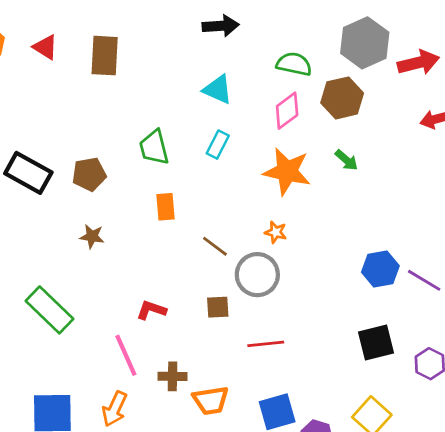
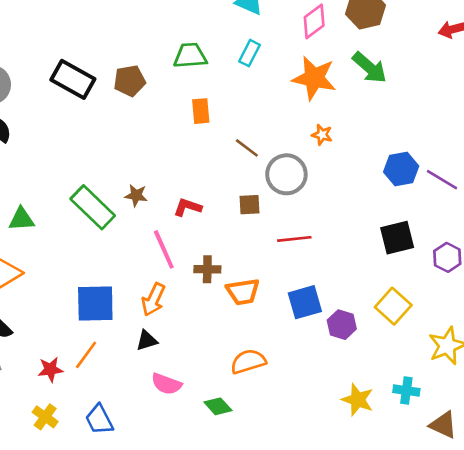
green trapezoid: (154, 147) -> (190, 56), turned 100
green arrow: (346, 160) -> (369, 68), size x1.6
orange star: (276, 232) -> (322, 135), moved
brown star: (92, 236) -> (136, 195), moved

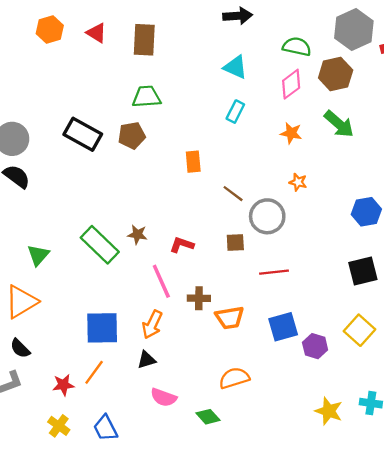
green trapezoid: (190, 56) -> (147, 97), moved
orange star: (314, 78) -> (291, 133), size x0.6
green triangle: (21, 219) -> (38, 255), turned -45

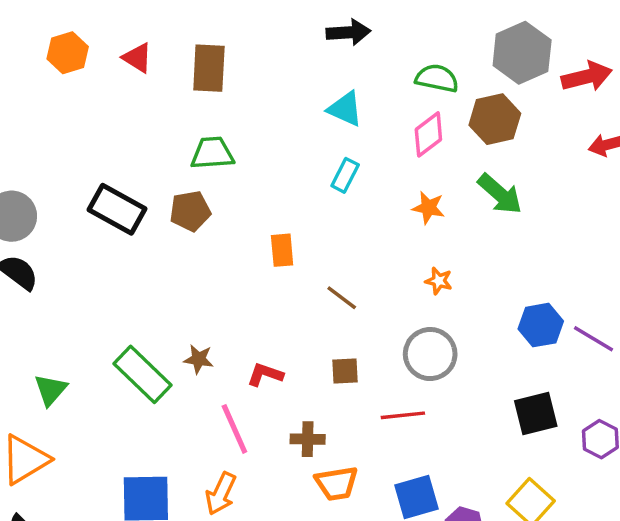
gray circle: (267, 216) -> (430, 354), moved
brown cross: (199, 298) -> (308, 439), moved

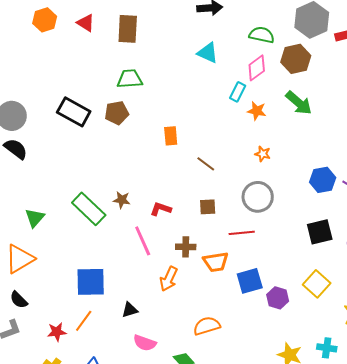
cyan rectangle: (345, 175) -> (238, 92), moved
orange trapezoid: (337, 483) -> (216, 262), moved
orange arrow: (221, 494) -> (169, 279), moved

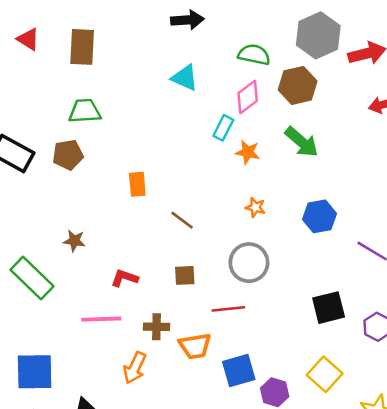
blue hexagon: (323, 180) -> (320, 216), moved
brown star: (122, 200) -> (74, 241), moved
pink line: (143, 241) -> (101, 319), turned -68

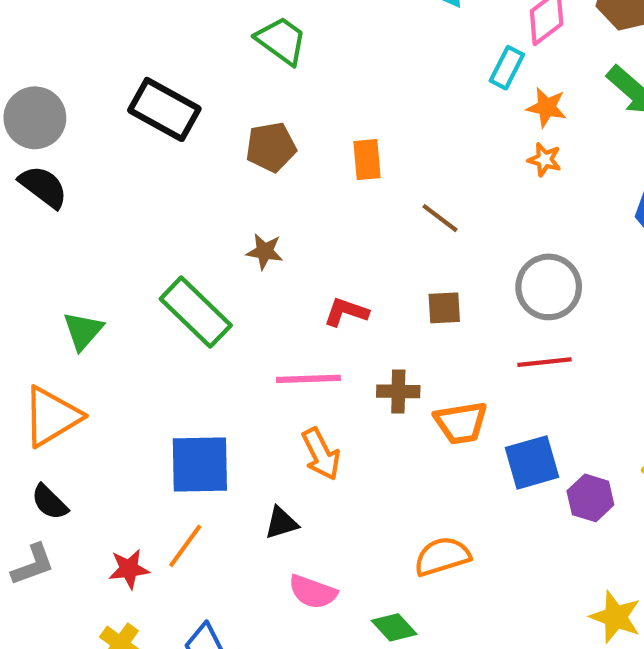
green trapezoid: (85, 111) -> (281, 41), turned 40
brown pentagon: (68, 155) -> (271, 147), moved
orange star: (255, 207) -> (544, 160), moved
red line: (228, 309) -> (544, 362), moved
orange arrow: (135, 368) -> (321, 454), moved, turned -52

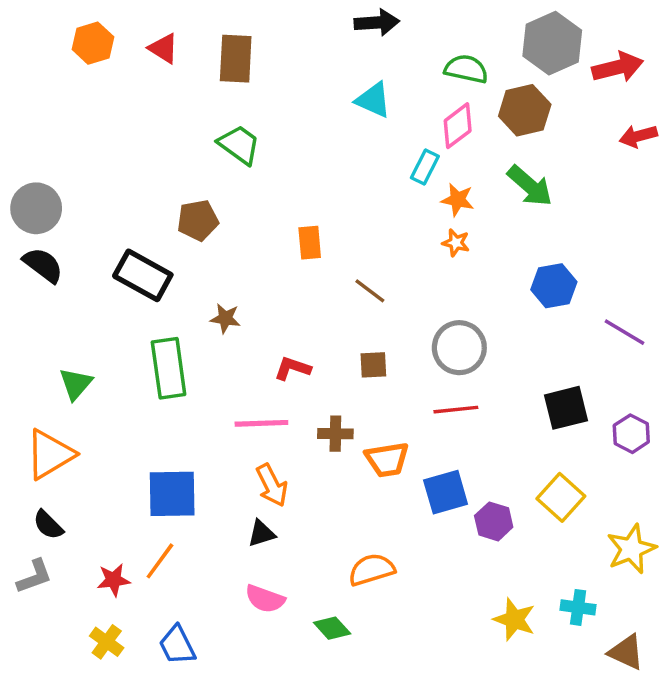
black rectangle: (164, 109) -> (143, 275), moved
brown pentagon: (271, 147) -> (198, 220), moved
green rectangle: (196, 312) -> (169, 368), turned 38
black triangle: (281, 523) -> (261, 533), moved

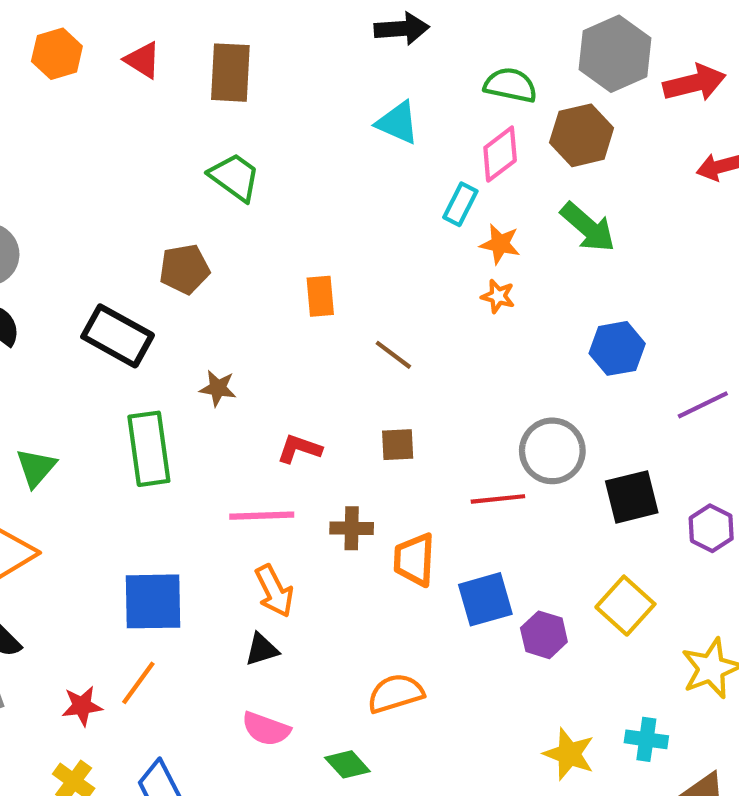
purple line: (624, 332) -> (703, 405), turned -57
gray circle: (459, 348) -> (552, 451), moved
orange trapezoid: (387, 459) -> (414, 560), turned 102

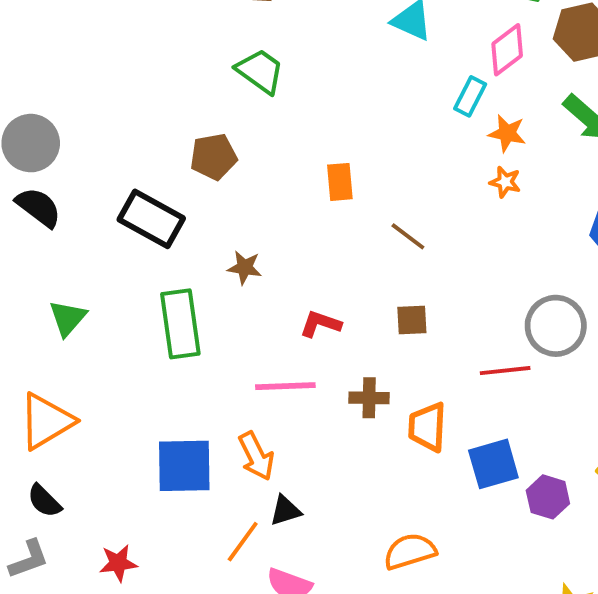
green triangle: (36, 468) -> (68, 318), moved
orange arrow: (274, 591) -> (256, 456), moved
orange line: (138, 683) -> (243, 542), moved

